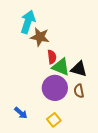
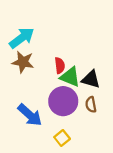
cyan arrow: (28, 22) -> (22, 38), moved, turned 35
brown star: (40, 37) -> (23, 62), moved
blue arrow: (21, 113) -> (30, 115), moved, size x1.6

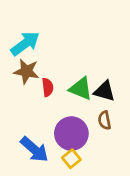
red semicircle: (60, 65) -> (48, 87), moved
purple circle: (63, 101) -> (71, 134), moved
blue arrow: (30, 115) -> (34, 149), moved

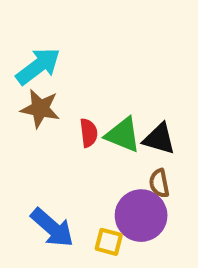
red semicircle: (48, 87) -> (89, 133), moved
purple circle: (71, 134) -> (141, 216), moved
yellow square: (71, 159) -> (109, 242), turned -36

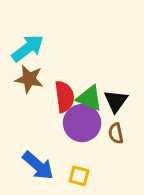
red semicircle: (89, 133) -> (64, 97), size x1.5
black triangle: (159, 139) -> (116, 101), turned 50
purple circle: (141, 216) -> (82, 123), moved

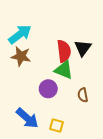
red semicircle: (64, 97) -> (64, 51), moved
black triangle: (116, 101) -> (83, 48), moved
purple circle: (82, 123) -> (48, 89), moved, size x0.7

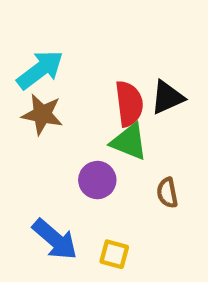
black triangle: (83, 48) -> (167, 97), turned 30

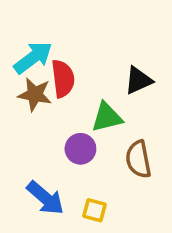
red semicircle: (129, 104) -> (63, 79), moved
green triangle: (129, 142) -> (107, 117), turned -36
brown semicircle: (167, 193) -> (138, 159), size x1.5

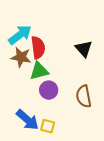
black triangle: (138, 80) -> (84, 49), turned -48
green triangle: (107, 117) -> (39, 71), moved
yellow square: (94, 210) -> (48, 126), moved

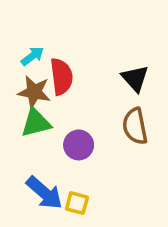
cyan arrow: (20, 35) -> (32, 56), size x0.6
green triangle: (39, 71) -> (36, 123), moved
brown semicircle: (84, 96) -> (135, 126), moved

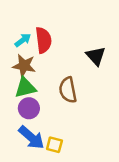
red semicircle: (62, 77) -> (43, 40), moved
brown semicircle: (135, 126) -> (68, 90), moved
purple circle: (79, 145) -> (29, 108), moved

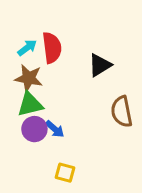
black triangle: (96, 56) -> (100, 65), moved, turned 40
brown semicircle: (68, 90) -> (122, 112), moved
blue arrow: (31, 137) -> (55, 129), moved, size x0.6

